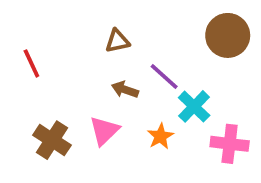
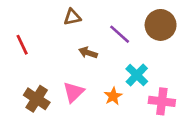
brown triangle: (117, 41) -> (72, 17), moved
purple line: (164, 77) -> (120, 34), moved
brown arrow: (125, 90) -> (88, 53), moved

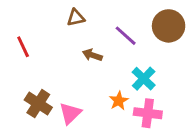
pink triangle: (74, 92) -> (70, 113), moved
pink cross: (162, 101) -> (148, 113), moved

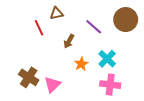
red line: (23, 47) -> (39, 28), moved
brown arrow: (92, 55) -> (69, 41), turned -80
orange star: (119, 101) -> (81, 64), moved

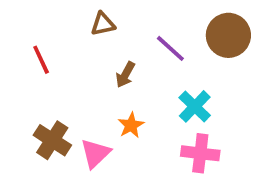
red line: (39, 28) -> (41, 60), moved
orange star: (81, 64) -> (131, 125), moved

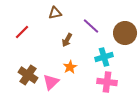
brown circle: (228, 35) -> (125, 33), moved
red line: (41, 60) -> (22, 32), turned 70
cyan cross: (195, 106) -> (104, 57), turned 30

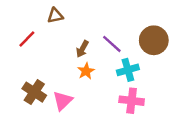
brown triangle: (55, 13) -> (55, 16), moved
purple line: (91, 26) -> (112, 44), moved
orange star: (70, 67) -> (86, 71), moved

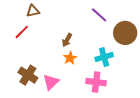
brown triangle: (55, 16) -> (33, 11), moved
purple line: (112, 44) -> (99, 15), moved
pink cross: (132, 101) -> (96, 82), moved

